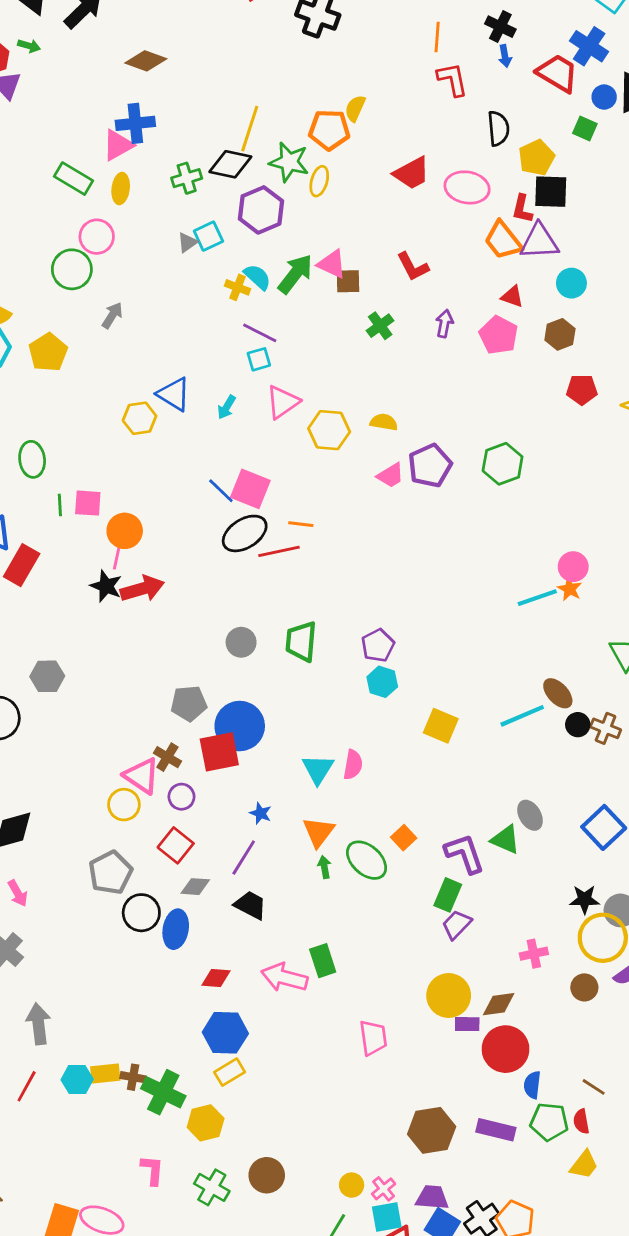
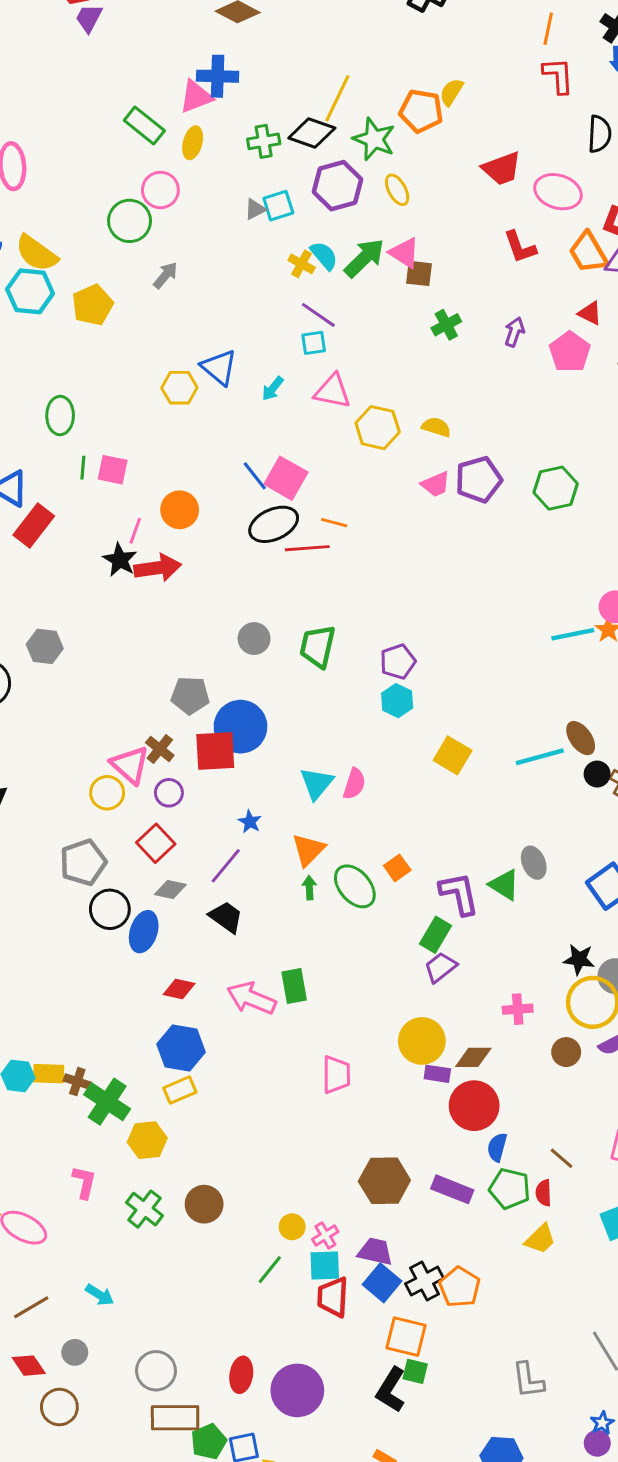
yellow ellipse: (319, 181) -> (397, 190), moved, turned -52
red L-shape: (413, 267) -> (520, 247), moved
pink triangle: (283, 402) -> (332, 391), turned 39
orange circle: (125, 531) -> (180, 510), moved

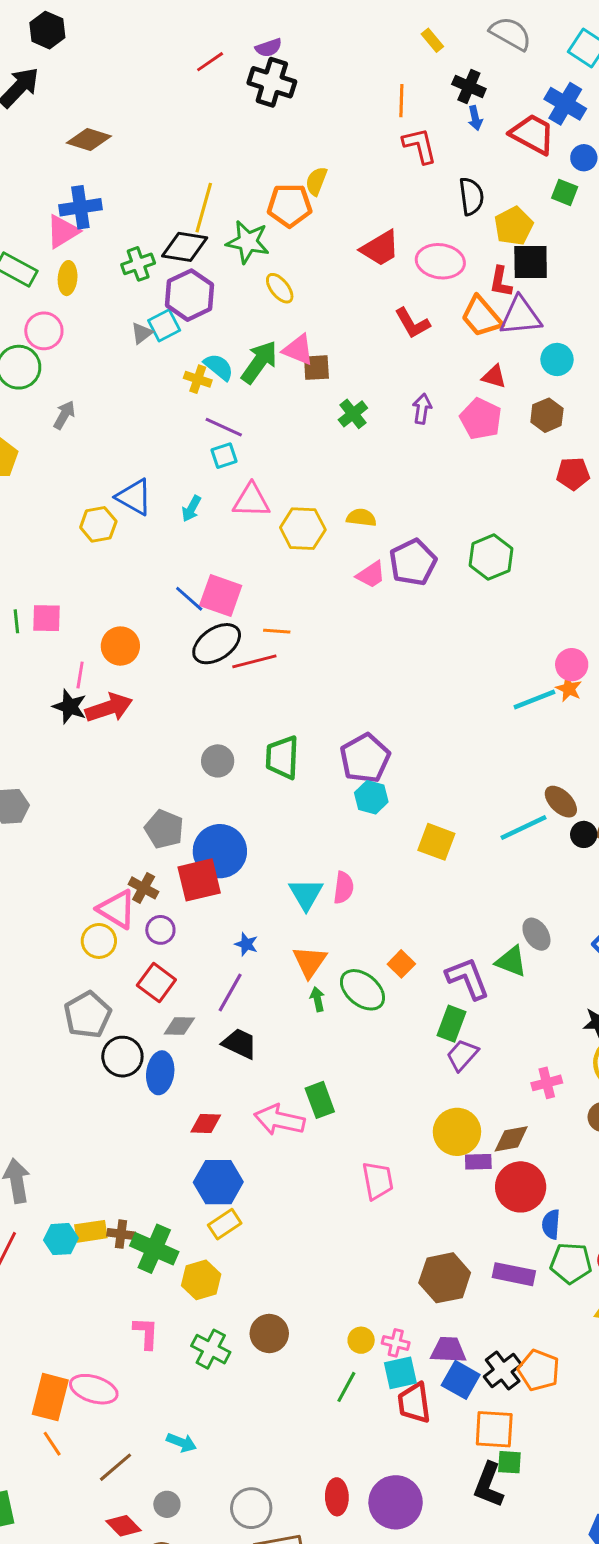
purple hexagon: (337, 186) -> (189, 295), moved
purple pentagon: (398, 662) -> (365, 758), size x1.4
gray pentagon: (190, 695) -> (164, 829), turned 30
pink cross: (325, 1235) -> (396, 1343), turned -35

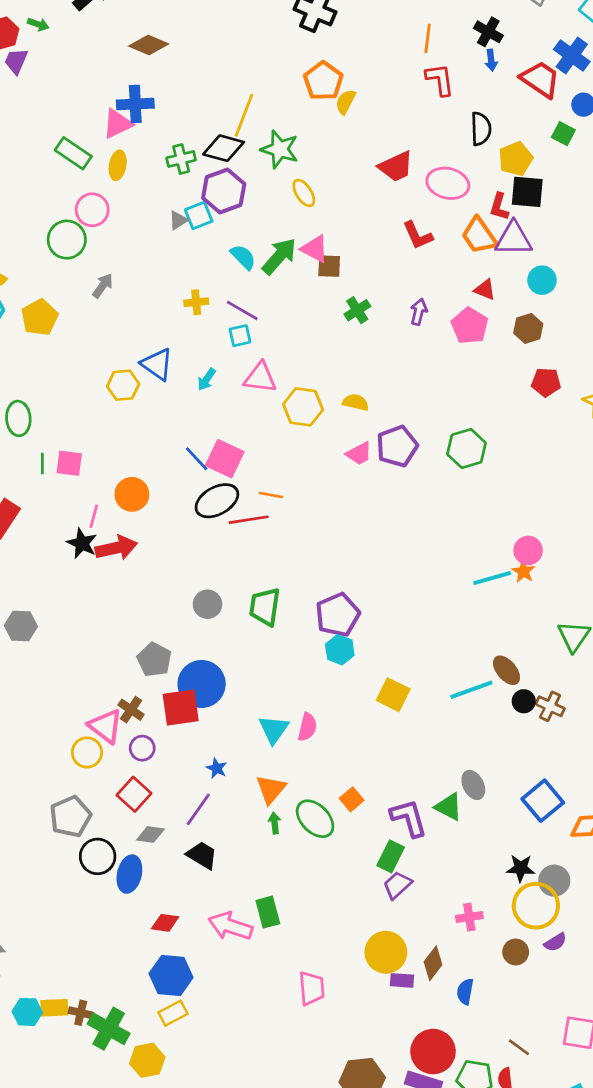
orange pentagon: (289, 205) -> (323, 81), moved, turned 30
yellow cross: (198, 379) -> (196, 302), moved, turned -30
brown diamond: (511, 1139) -> (433, 963), turned -48
red circle: (521, 1187) -> (433, 1052), moved
blue semicircle: (551, 1224) -> (465, 992), moved

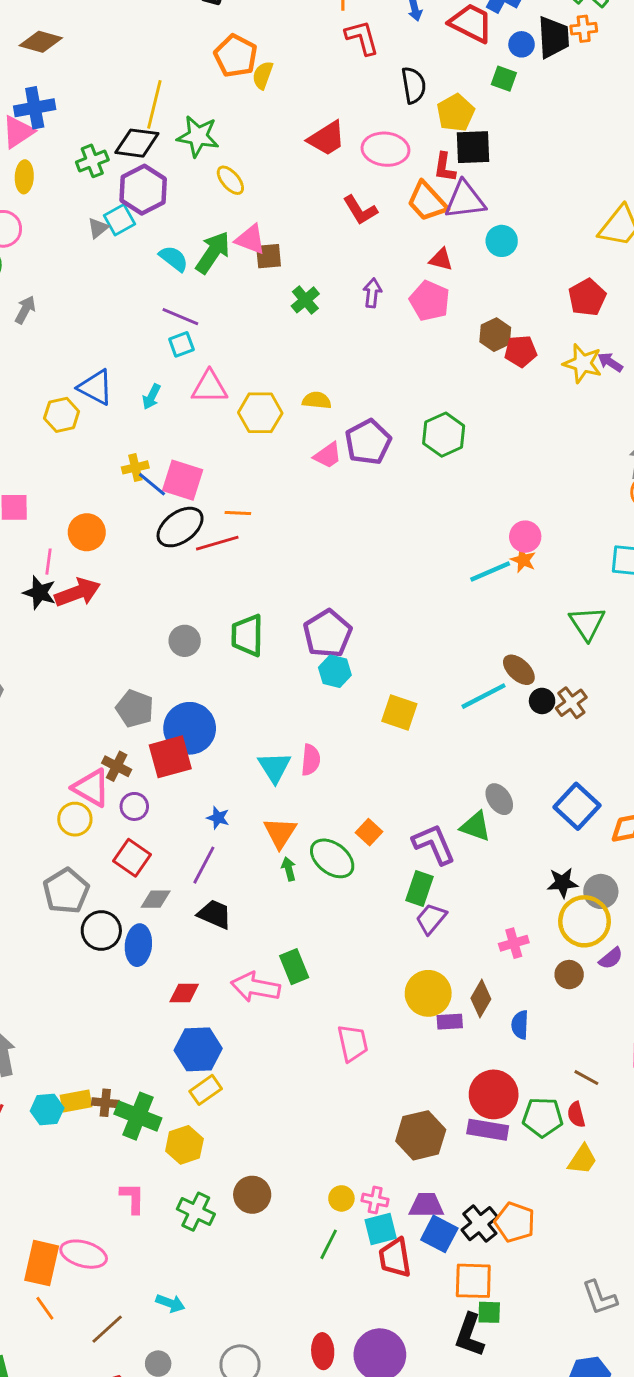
yellow cross: (196, 302) -> (135, 467), moved
brown hexagon: (528, 328) -> (495, 335), moved
brown cross: (550, 706) -> (571, 703), turned 36

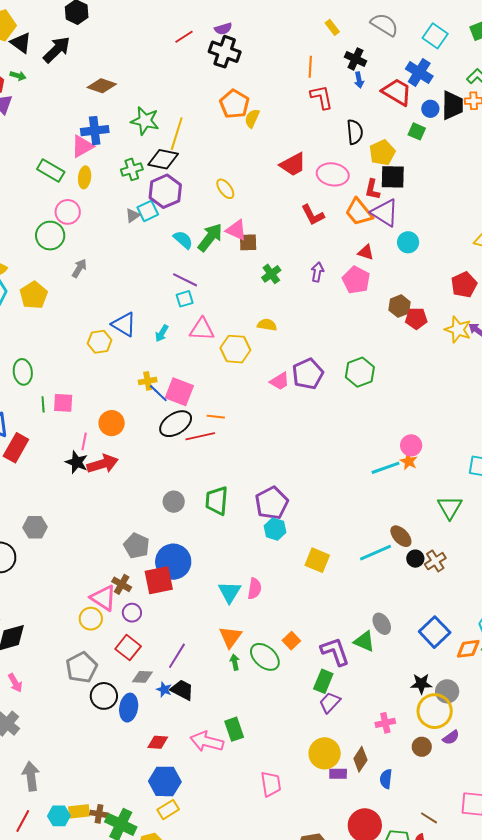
green star: (198, 136) -> (145, 121), moved
purple triangle: (465, 200) -> (385, 213), turned 36
yellow semicircle: (317, 400) -> (267, 325), moved
blue star: (218, 818) -> (164, 689), moved

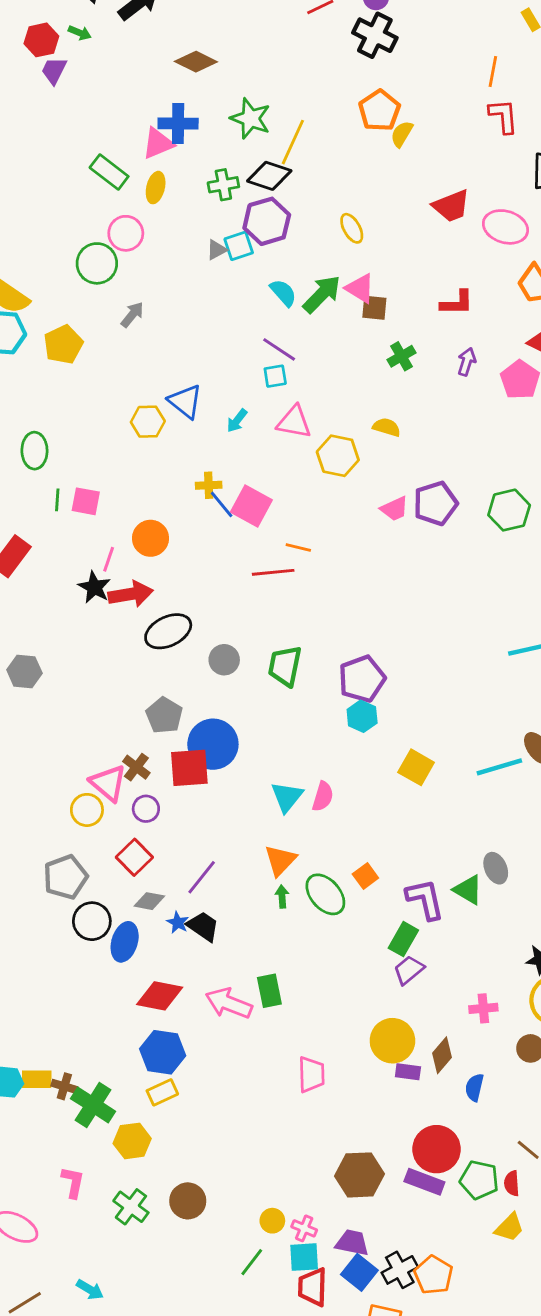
red L-shape: (313, 215) -> (457, 303), moved, turned -70
black ellipse: (176, 424) -> (168, 631), moved
red diamond: (158, 742) -> (160, 996), size x1.5

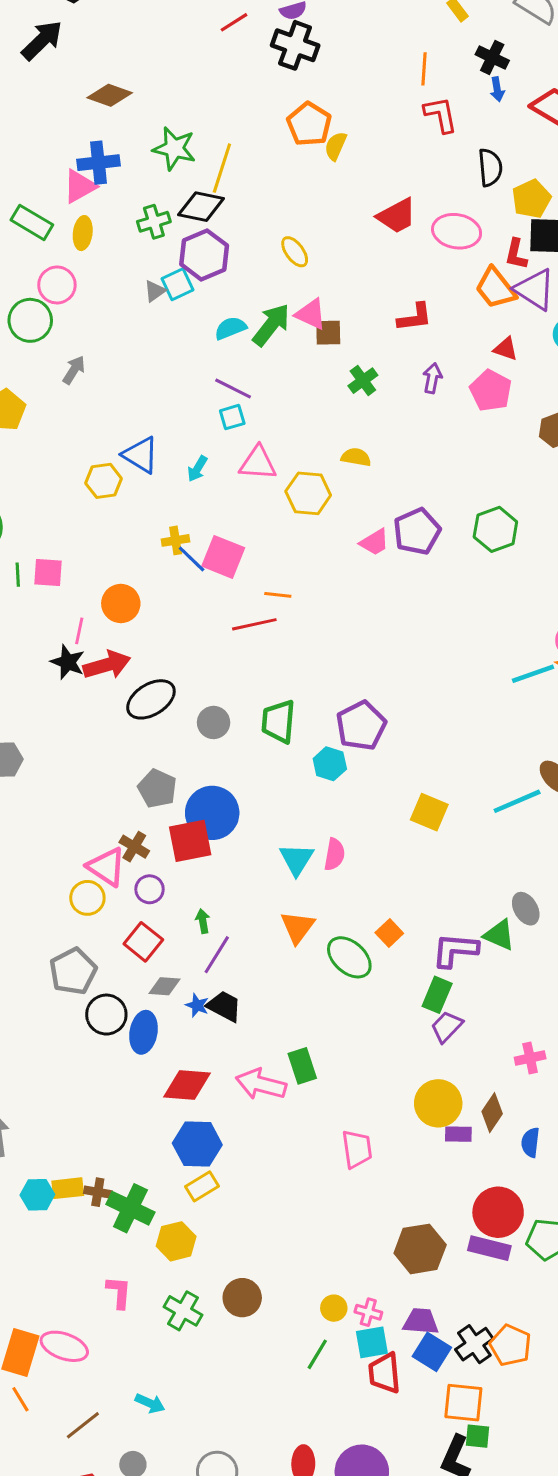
cyan semicircle: (283, 293) -> (230, 328), turned -64
cyan hexagon: (362, 716) -> (330, 764), moved
green arrow: (282, 896) -> (203, 921), moved
purple L-shape: (425, 899) -> (455, 950), turned -66

